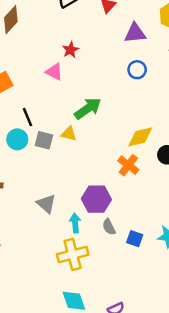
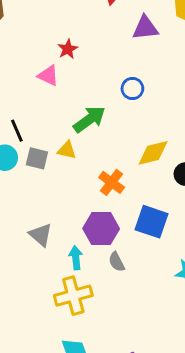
blue circle: (137, 70) -> (132, 89), moved
orange cross: (128, 165) -> (112, 182), moved
blue square: (135, 239) -> (151, 222), moved, size x1.6

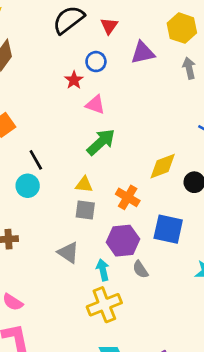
pink triangle: (48, 76) -> (95, 105), moved
blue circle: (132, 89) -> (96, 62), moved
yellow triangle: (67, 150) -> (84, 185), moved
gray square: (37, 158) -> (85, 210), moved

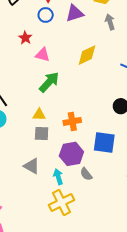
blue circle: (96, 62) -> (46, 15), moved
yellow diamond: (163, 166) -> (87, 55), moved
orange cross: (128, 197) -> (72, 121), turned -36

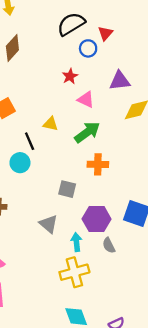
purple triangle: (75, 13) -> (120, 81), moved
blue circle: (46, 15) -> (88, 48), moved
yellow triangle: (39, 115) -> (50, 124), moved
orange cross: (72, 121) -> (98, 164), moved

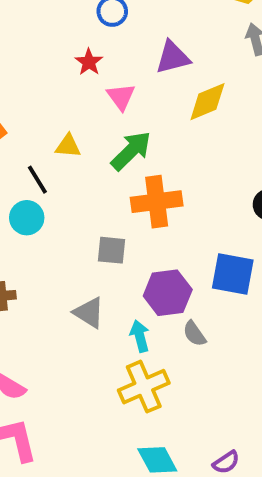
pink triangle: (86, 100) -> (121, 97), turned 36
orange cross: (98, 164) -> (157, 202), size x1.4

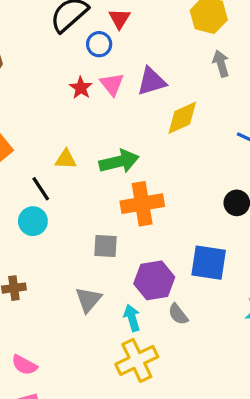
pink triangle: (121, 97) -> (112, 84), moved
green arrow: (131, 151) -> (119, 161), turned 33
gray triangle: (89, 313) -> (88, 300), turned 40

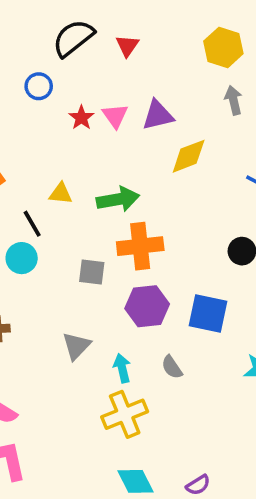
blue circle: (99, 44) -> (39, 86), moved
gray square: (105, 246) -> (92, 272), moved
purple hexagon: (154, 280) -> (147, 306), moved

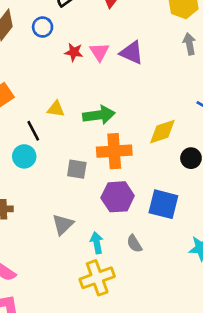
purple triangle: (158, 115) -> (132, 53), turned 35
red star: (81, 118) -> (74, 52), turned -30
yellow diamond: (189, 156) -> (162, 132), moved

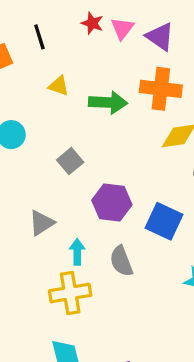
black line: (33, 131) -> (39, 37), moved
orange cross: (114, 151) -> (161, 89), moved
gray square: (77, 169) -> (70, 161), turned 30
gray semicircle: (134, 244) -> (121, 261), size x1.4

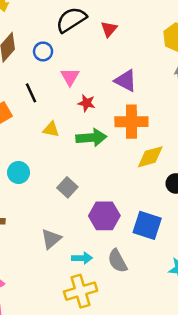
red star: (92, 23) -> (87, 103), moved
pink triangle: (122, 28) -> (70, 77), moved
cyan arrow: (77, 252) -> (82, 258), turned 96

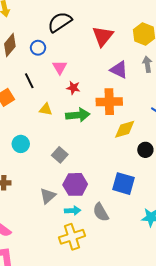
red triangle: (109, 29) -> (103, 36), moved, size x1.6
purple triangle: (126, 81) -> (119, 70), moved
purple hexagon: (104, 216) -> (75, 184), moved

